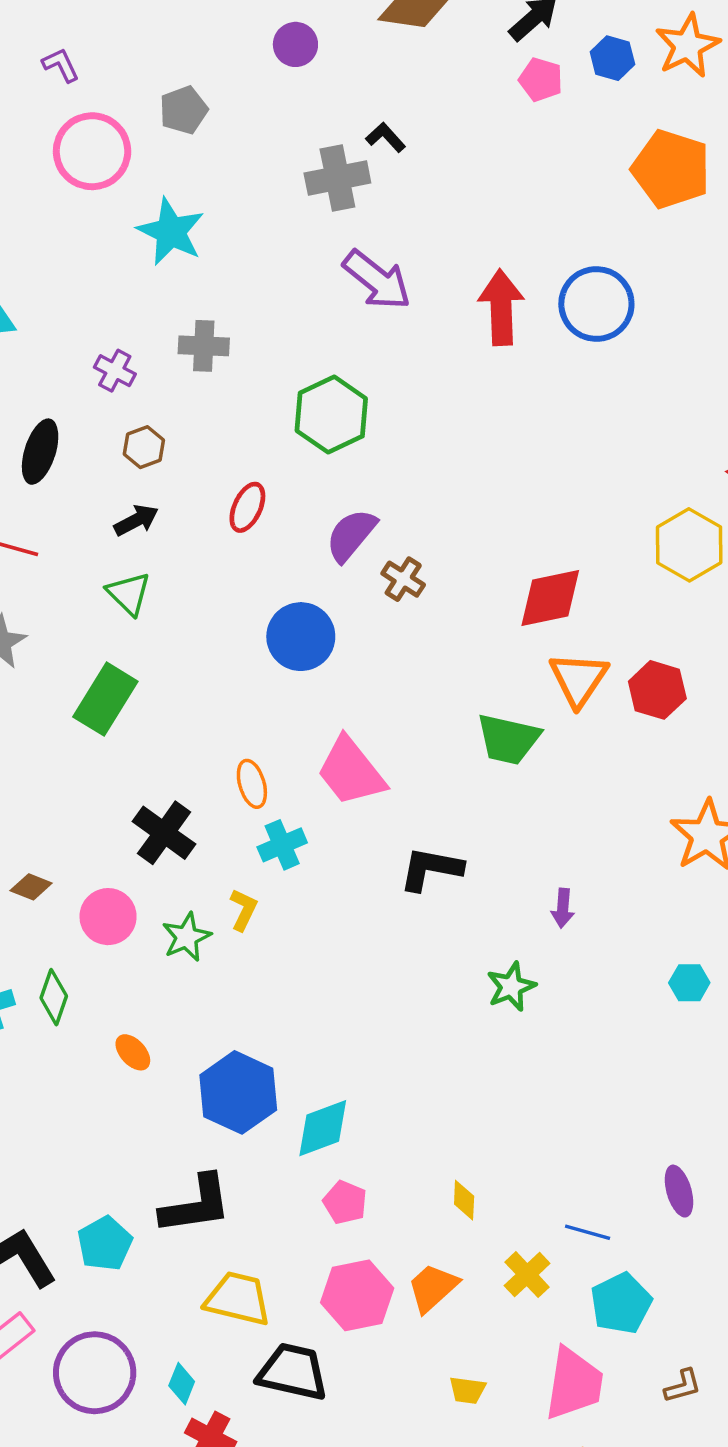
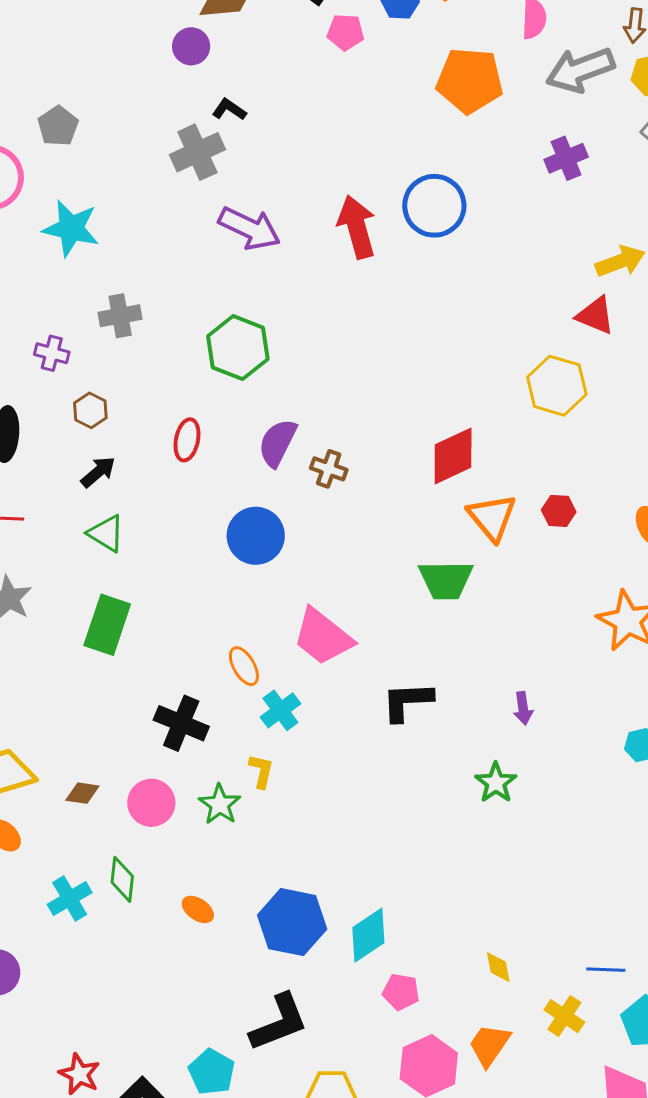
purple circle: (295, 44) -> (191, 46), moved
red hexagon: (657, 690) -> (559, 511), size x0.7

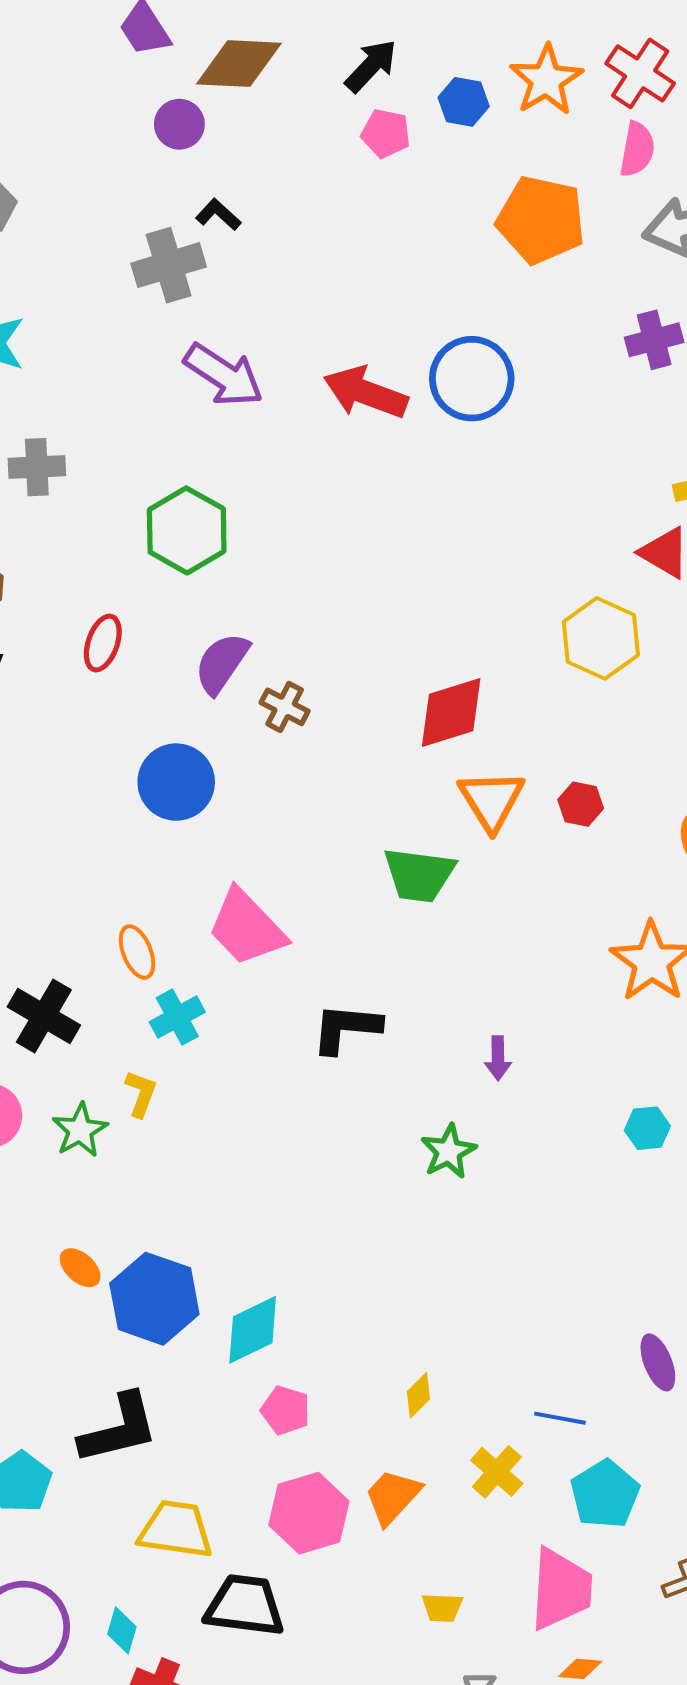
red arrow: (357, 227) -> (365, 393), turned -62
orange ellipse: (198, 909) -> (80, 1268), moved
yellow diamond: (498, 967) -> (418, 1395), turned 48

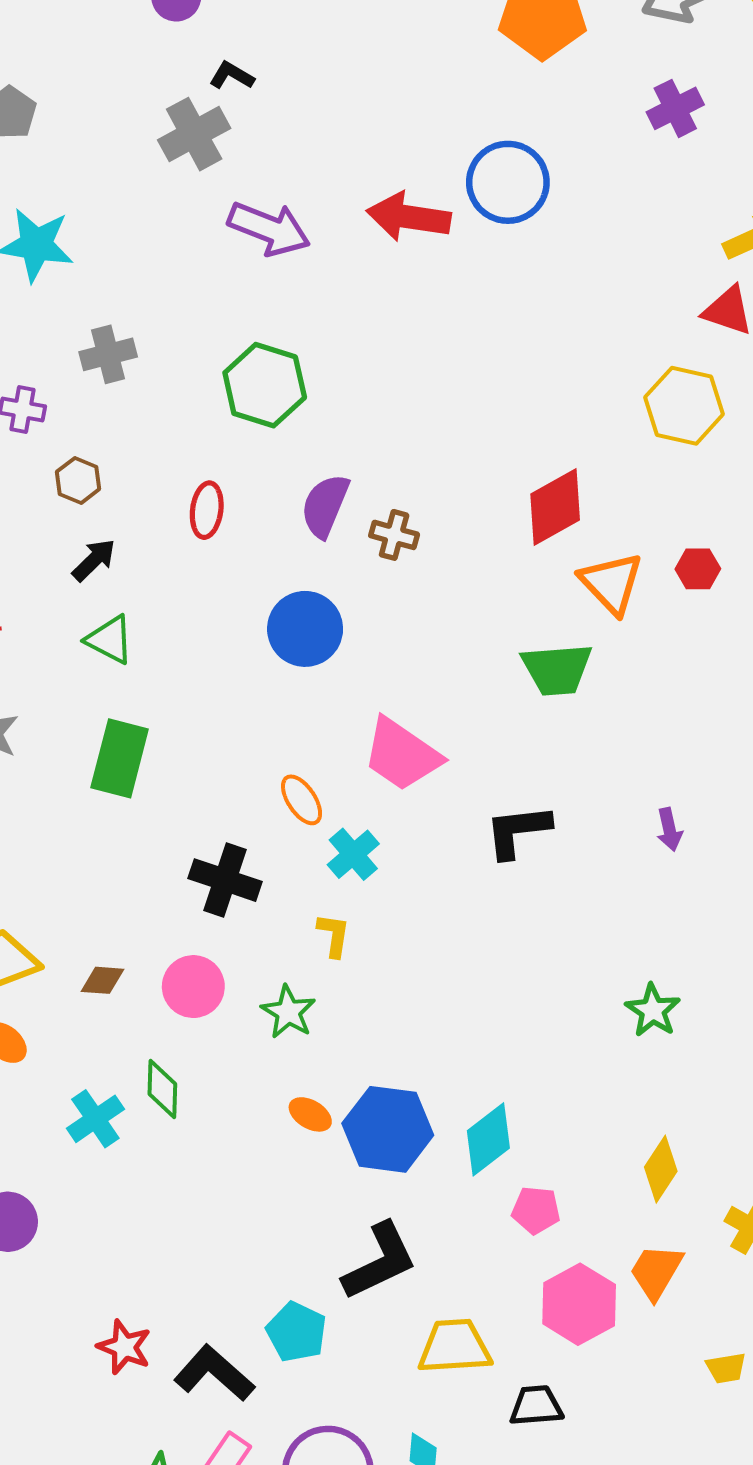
green star: (80, 1130) -> (288, 1012), moved
green star: (449, 1151) -> (653, 1010), moved
yellow diamond: (418, 1395) -> (661, 1169), size x1.4
black trapezoid: (245, 1606) -> (536, 1406), size x0.7

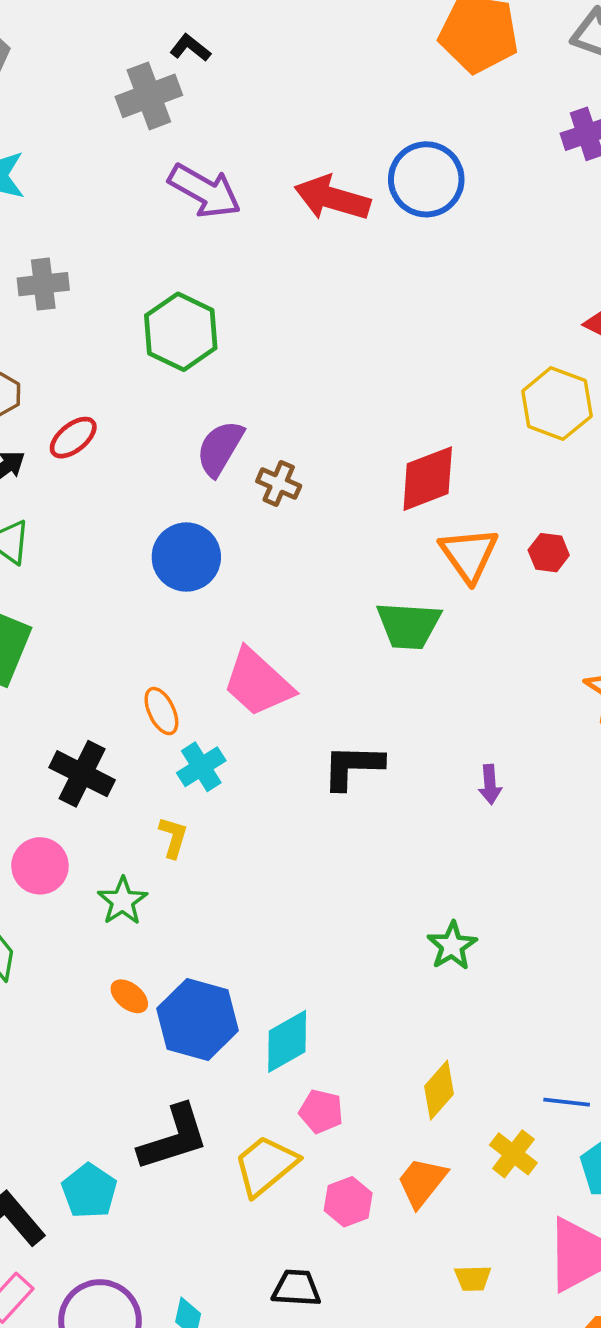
red ellipse: (207, 510) -> (73, 438), moved, turned 36
pink hexagon: (579, 1304) -> (348, 1202), size x0.7
yellow trapezoid: (455, 1347) -> (266, 1166), moved, turned -44

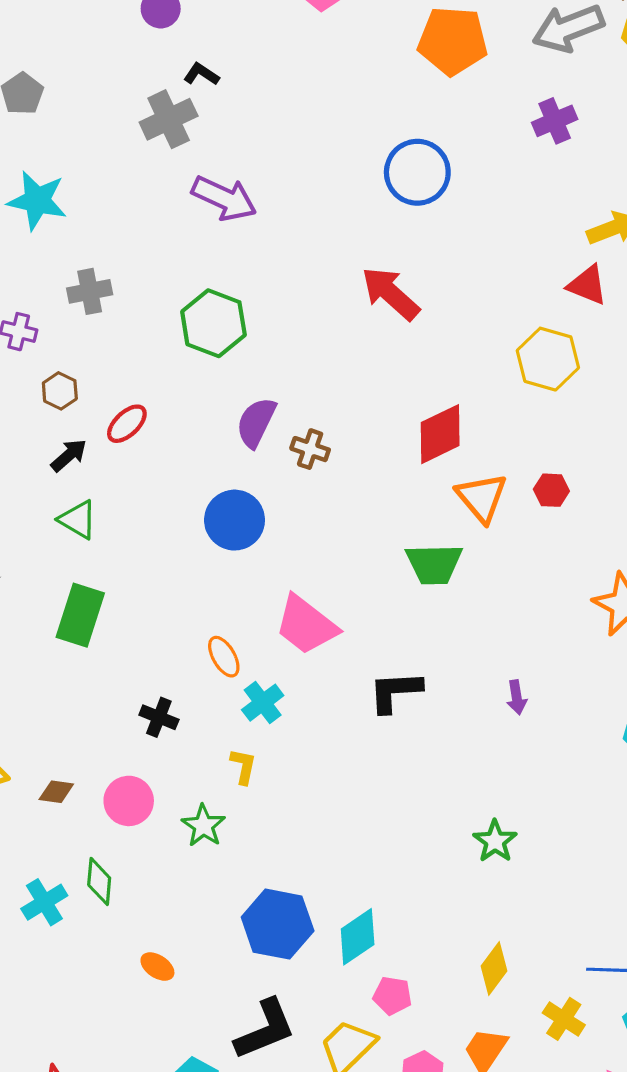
red arrow: (332, 198) -> (391, 293), moved, turned 30
black cross: (82, 774) -> (159, 717), size x0.7
orange ellipse: (129, 996) -> (157, 967), moved

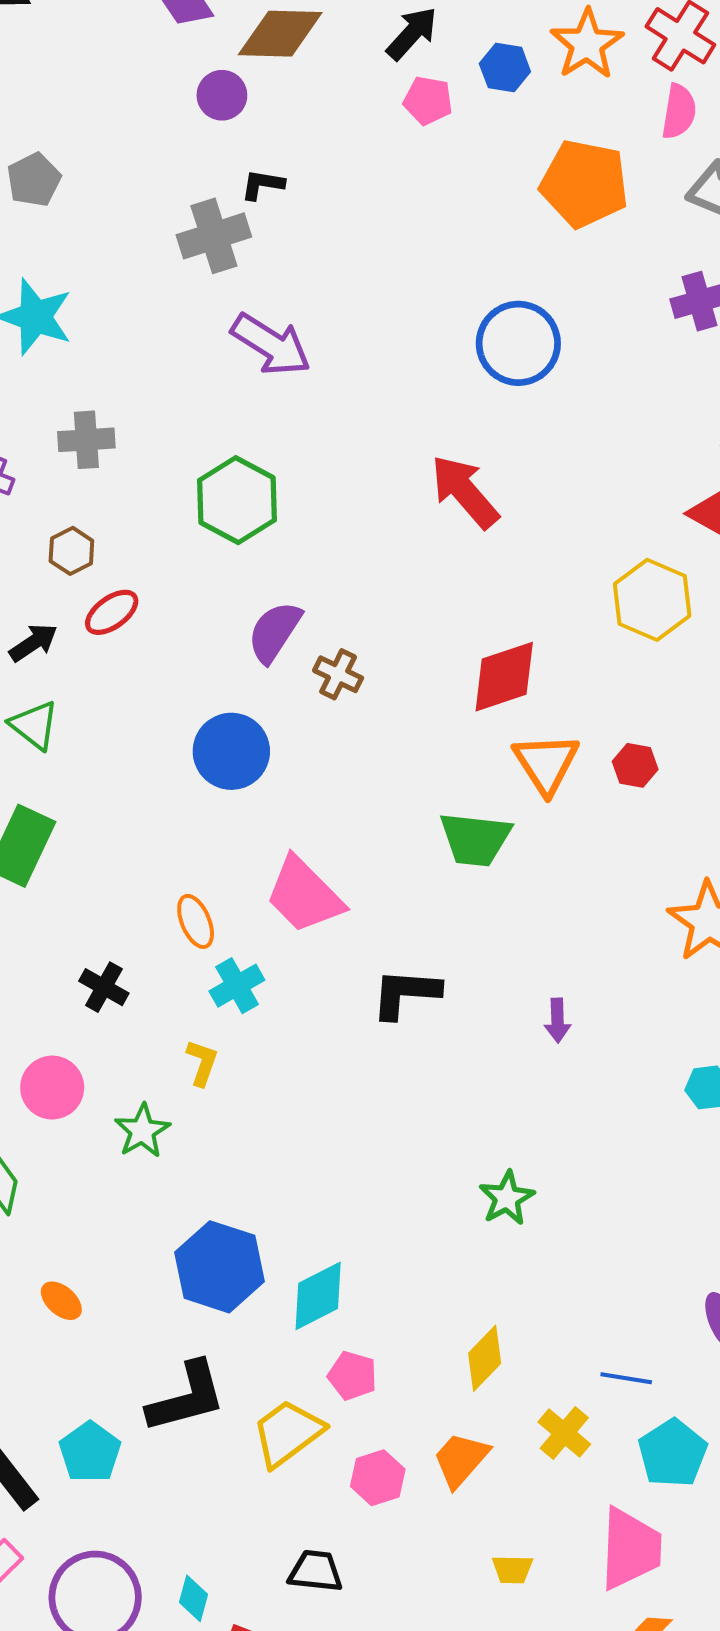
black L-shape: (201, 74) -> (262, 185), turned -32
brown hexagon: (60, 391) -> (71, 551), moved

